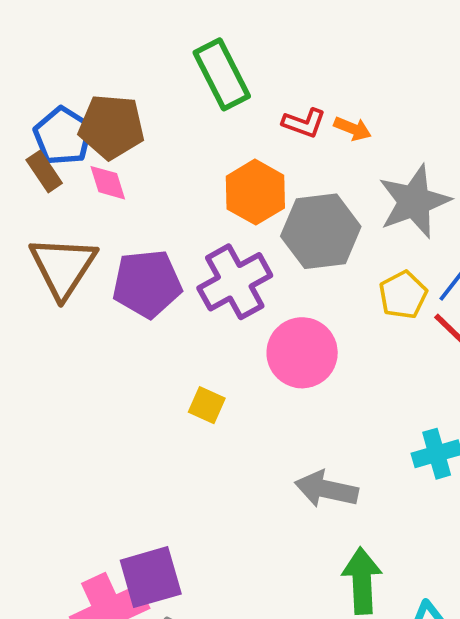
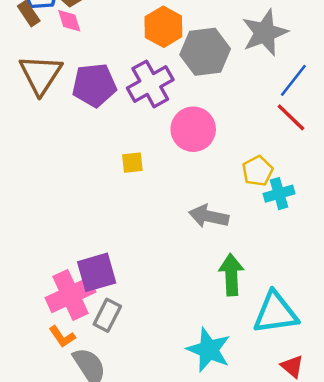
yellow pentagon: (403, 295) -> (258, 171), moved
yellow square: (207, 405) -> (132, 163), turned -30

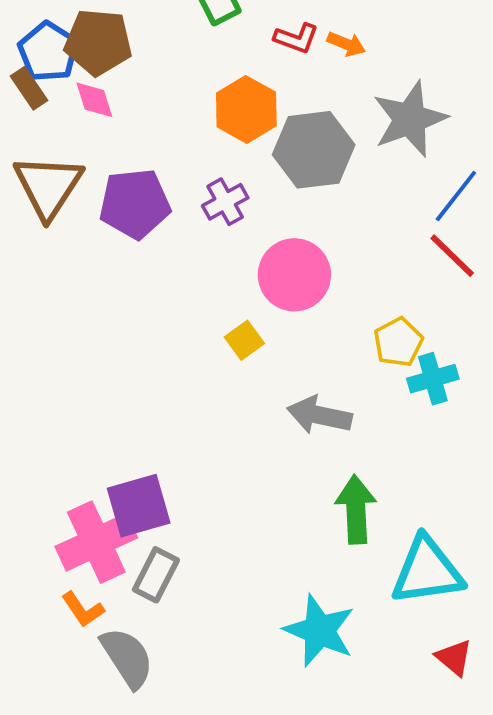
purple cross: (150, 84) -> (225, 202), size x0.6
yellow square: (132, 163) -> (244, 340), moved, turned -30

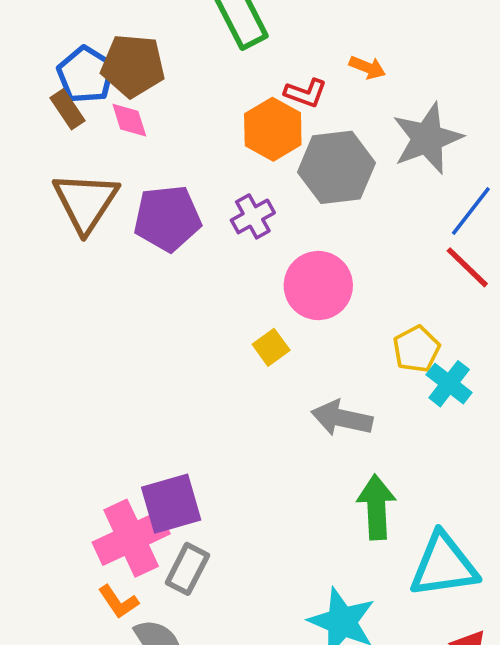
red L-shape: (296, 38) -> (306, 93), moved
cyan cross: (433, 379) -> (449, 384), turned -36

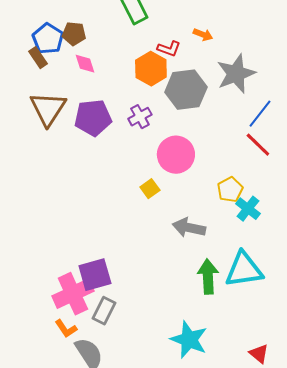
brown pentagon: (133, 66) -> (74, 34), size x0.7
pink diamond: (129, 120) -> (85, 64), moved
cyan triangle: (444, 565) -> (244, 270), moved

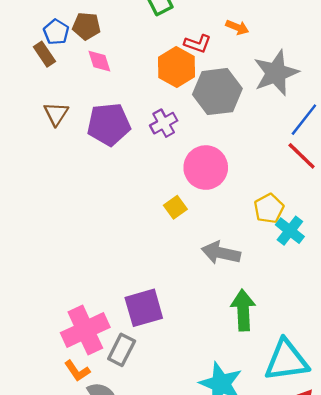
blue pentagon: (48, 39) -> (56, 32), size x0.7
brown triangle: (48, 109) -> (56, 114), size x0.6
cyan triangle: (244, 270) -> (286, 360), moved
purple square: (95, 275) -> (144, 308), moved

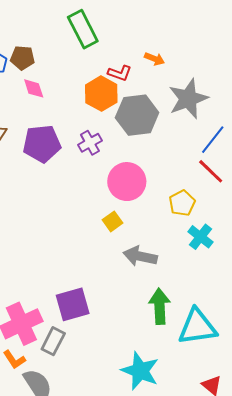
yellow square: (175, 207) -> (113, 221), moved
yellow pentagon: (269, 208) -> (182, 203), moved
cyan triangle: (286, 360) -> (197, 327), moved

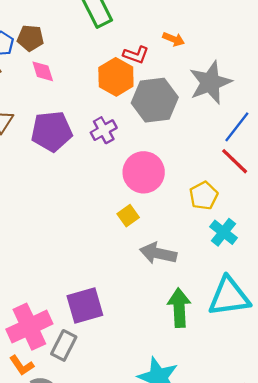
cyan triangle: (197, 327) -> (229, 297), moved

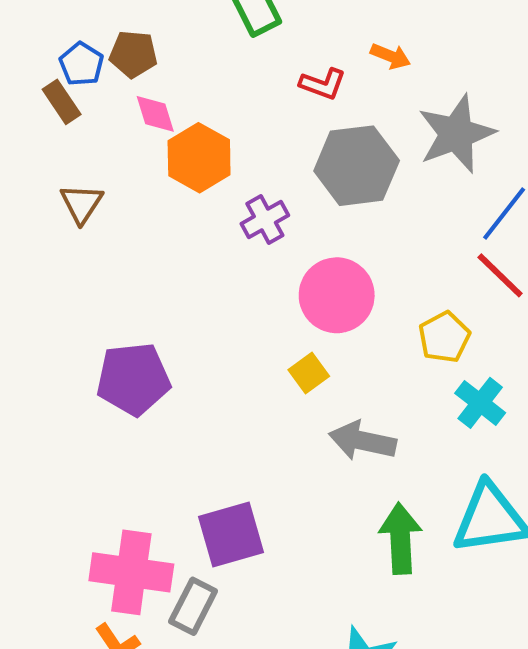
orange hexagon: (116, 77) -> (199, 158), moved
purple pentagon: (52, 131) -> (133, 379), moved
pink cross: (29, 327) -> (131, 572), turned 33

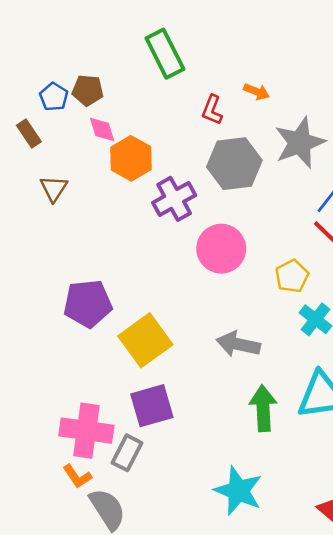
red L-shape: (323, 84) -> (212, 110), turned 92
brown rectangle: (62, 102) -> (29, 133), moved
purple cross: (265, 220) -> (174, 199), size x1.4
yellow square: (309, 373) -> (145, 340), moved, size x2.0

